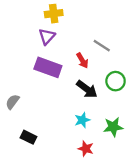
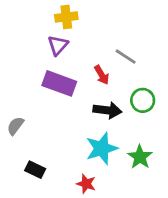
black arrow: (87, 89) -> (107, 110), turned -30
cyan star: (82, 120) -> (102, 148), size x1.6
green star: (113, 127) -> (140, 157), turned -30
red star: (86, 149) -> (86, 184), moved

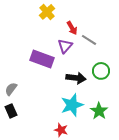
yellow cross: (66, 17) -> (47, 12), turned -35
purple triangle: (58, 45) -> (65, 46), moved
red arrow: (102, 75) -> (72, 28), moved
black rectangle: (35, 170) -> (11, 111), moved, turned 40

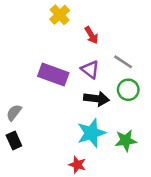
gray line: (89, 40) -> (123, 62), moved
purple triangle: (65, 46) -> (90, 69), moved, turned -35
green star: (99, 111) -> (126, 141), turned 30

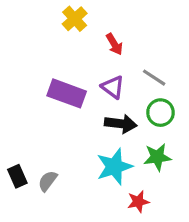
gray semicircle: (14, 113) -> (48, 181), moved
green star: (126, 141) -> (157, 157), moved
red star: (77, 165) -> (138, 202), moved, turned -30

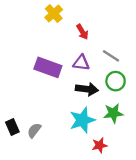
purple triangle: (113, 87) -> (81, 63), turned -30

